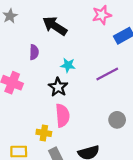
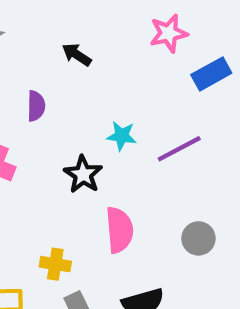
black arrow: (55, 26) -> (77, 55), size x0.6
cyan star: (68, 65) -> (122, 136), moved
pink semicircle: (62, 115) -> (119, 230), moved

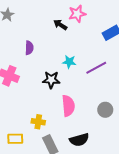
pink star: (169, 33) -> (77, 14), moved
black arrow: (77, 55) -> (60, 25), moved
black star: (83, 174) -> (51, 80), turned -30

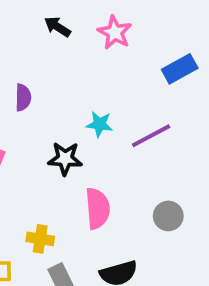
pink star: (77, 14) -> (115, 32), turned -30
black arrow: (60, 25) -> (57, 27), moved

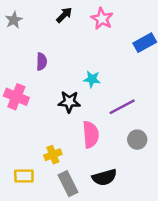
black arrow: (57, 27) -> (64, 15), turned 102
purple line: (151, 136) -> (122, 107), moved
yellow cross: (40, 239) -> (53, 155), turned -30

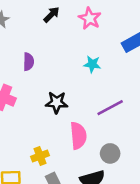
cyan star: (92, 79) -> (92, 64), moved
gray circle: (137, 140) -> (110, 153), moved

